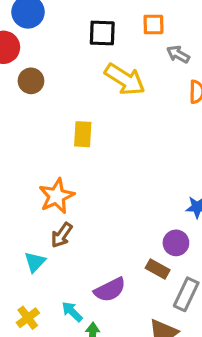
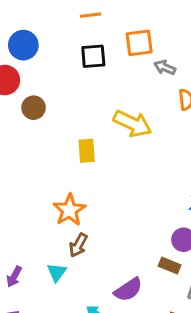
orange square: (153, 24) -> (139, 43), size x1.4
yellow arrow: (125, 79) -> (132, 124), moved

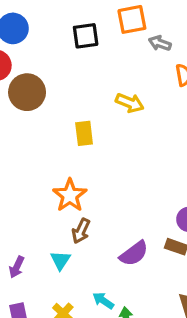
brown circle: (34, 108) -> (27, 92), size x1.5
yellow arrow: (132, 124) -> (130, 103), size x0.7
purple semicircle: (128, 290) -> (134, 253), moved

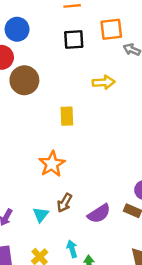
yellow arrow: (130, 103) -> (104, 82), moved, turned -30
brown arrow: (81, 231) -> (65, 203), moved
cyan arrow: (103, 301) -> (72, 249), turned 35

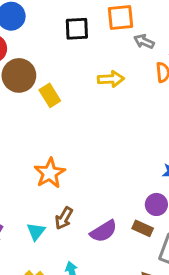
yellow rectangle: (67, 116) -> (50, 95), moved, turned -30

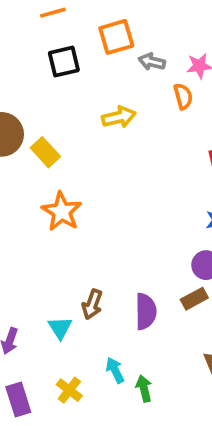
orange star: (50, 173) -> (62, 212), moved
brown rectangle: (143, 228) -> (194, 299), turned -42
purple semicircle: (104, 231) -> (146, 311), turned -48

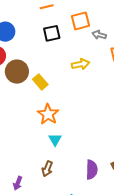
brown arrow: (92, 304) -> (47, 169), moved
cyan triangle: (60, 328) -> (55, 140), moved

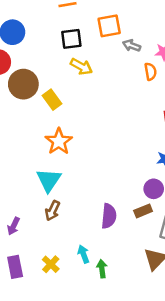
yellow arrow: (80, 64) -> (81, 67), moved, turned 36
cyan triangle: (55, 140) -> (49, 180), moved, size x1.5

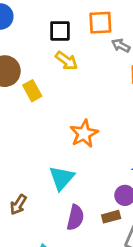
orange star: (59, 141) -> (84, 134), moved
cyan triangle: (49, 180) -> (62, 178), moved

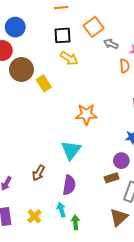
orange square: (100, 23) -> (94, 27), turned -30
orange star: (84, 134) -> (86, 114), turned 30
purple semicircle: (75, 218) -> (69, 185), moved

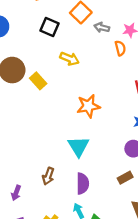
black square: (62, 35) -> (49, 27), turned 36
yellow arrow: (69, 58) -> (69, 59), moved
brown rectangle: (112, 178) -> (125, 178), moved

